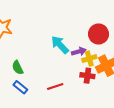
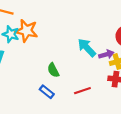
green semicircle: (18, 68) -> (53, 70), moved

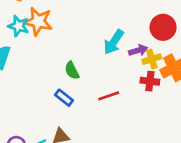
cyan arrow: (87, 48) -> (114, 42), turned -102

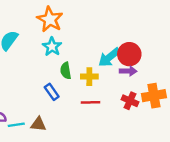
cyan star: (19, 26) -> (52, 47), moved
red circle: (163, 27) -> (129, 54), moved
yellow cross: (152, 59) -> (89, 77), moved

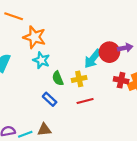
purple arrow: (128, 71) -> (125, 48), moved
red cross: (130, 101) -> (121, 80), moved

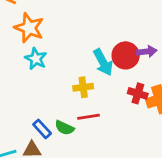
cyan arrow: (93, 59) -> (103, 62), turned -72
green semicircle: (58, 78) -> (65, 128), moved, turned -48
blue rectangle: (50, 99) -> (42, 129), moved

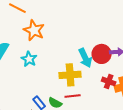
cyan star: (36, 59) -> (29, 59), moved
yellow cross: (83, 87) -> (70, 75), size x1.5

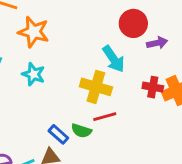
red circle: (102, 54) -> (133, 23), moved
yellow cross: (70, 75) -> (96, 87), turned 30

